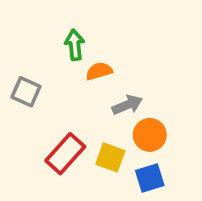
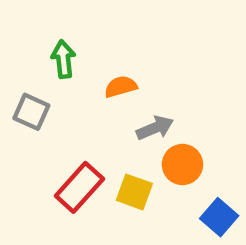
green arrow: (75, 45) -> (63, 59), moved
blue square: (150, 178) -> (219, 217), moved, turned -32

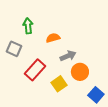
red rectangle: (79, 187) -> (35, 70), moved
yellow square: (134, 192) -> (59, 84), turned 35

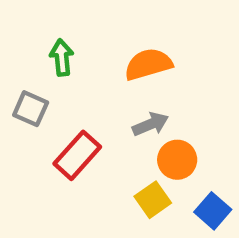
orange semicircle: (53, 38) -> (148, 64), moved, size x1.5
yellow square: (59, 84) -> (153, 200), moved

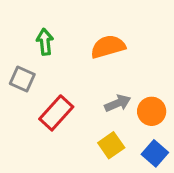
gray arrow: (151, 124) -> (118, 103), moved
orange circle: (177, 160) -> (152, 111), moved

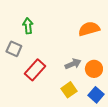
orange semicircle: (108, 47) -> (89, 29), moved

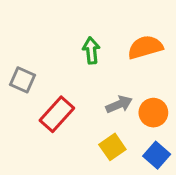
green arrow: (28, 26) -> (91, 50), moved

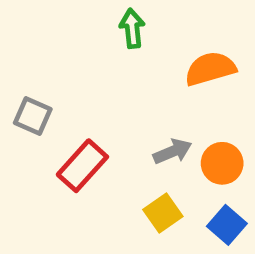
green arrow: (91, 50) -> (132, 28), moved

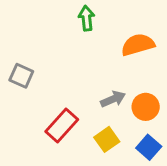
red rectangle: (82, 166) -> (62, 125), moved

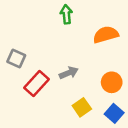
gray arrow: (113, 99) -> (69, 73), moved
red rectangle: (62, 125) -> (37, 83), moved

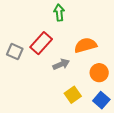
orange semicircle: (106, 35) -> (85, 45), moved
red rectangle: (37, 83) -> (41, 43), moved

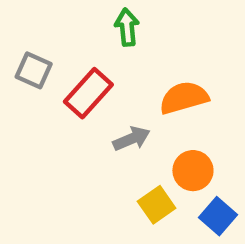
gray square: (15, 52) -> (34, 70), moved
orange circle: (99, 73) -> (193, 171), moved

